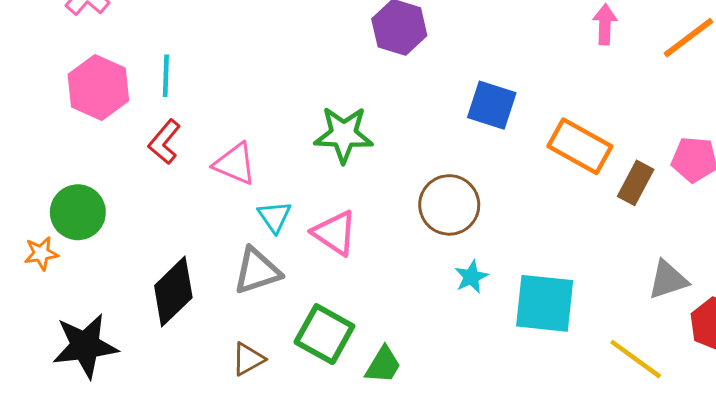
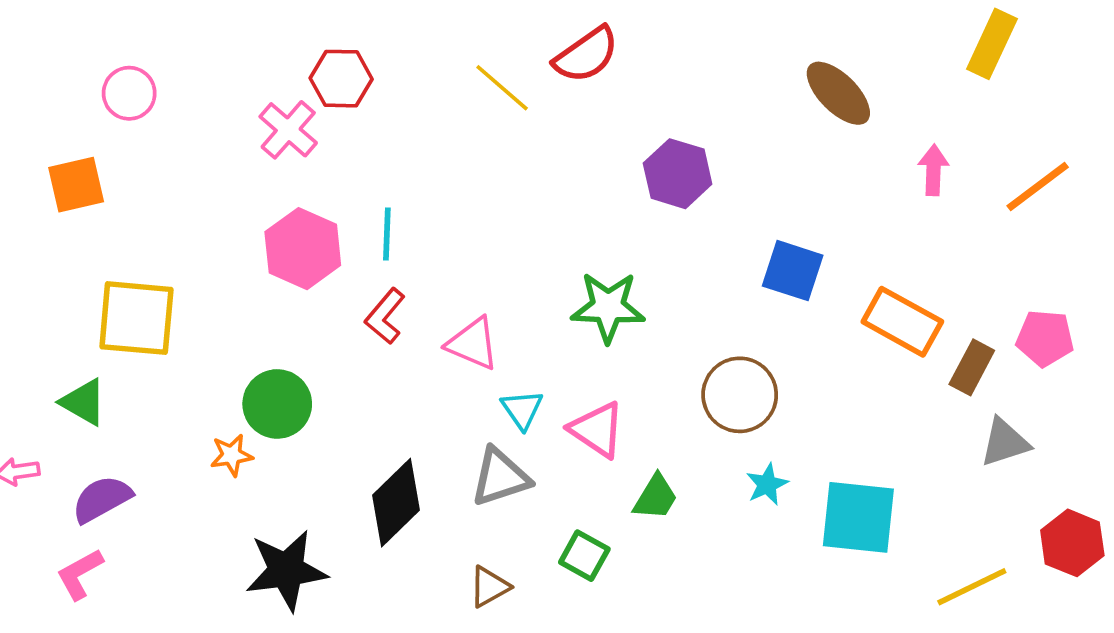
gray triangle: (668, 280) -> (1005, 442), moved
green square: (324, 334) -> (584, 556), size x0.7
yellow line: (636, 359) -> (972, 587), turned -62
green trapezoid: (383, 365) -> (656, 497), moved

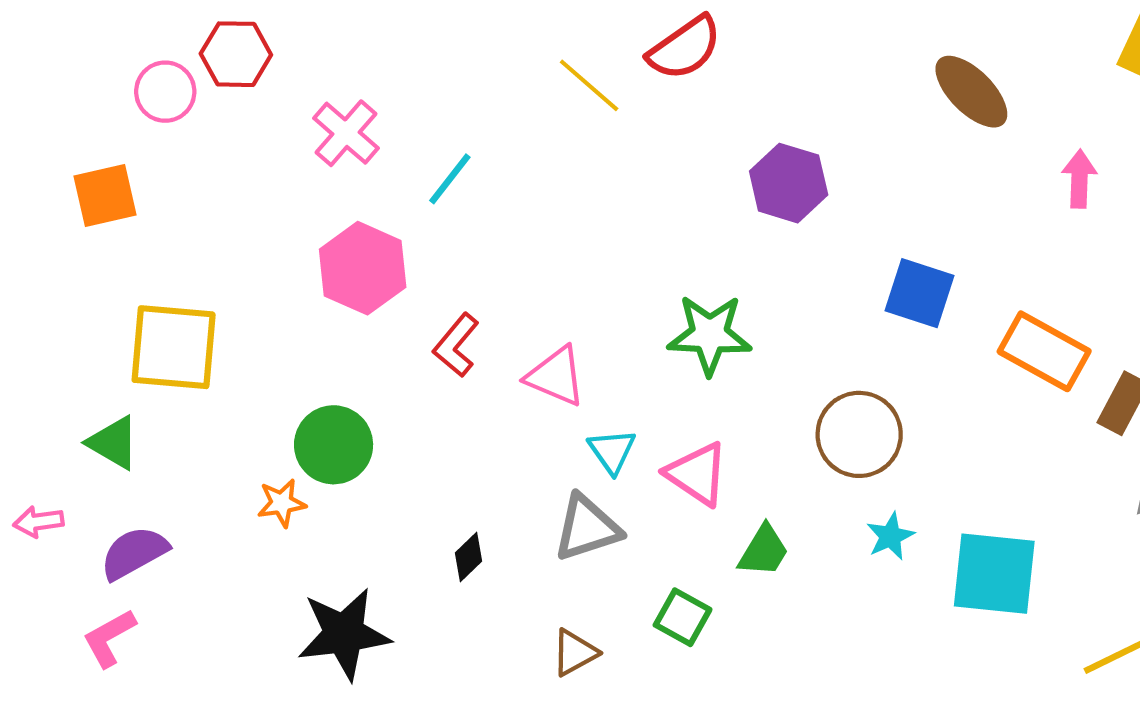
red hexagon: (341, 79) -> (236, 54), moved
cyan line: (387, 234) -> (450, 179), moved, turned 36
black diamond: (396, 503) -> (469, 557), size x0.5

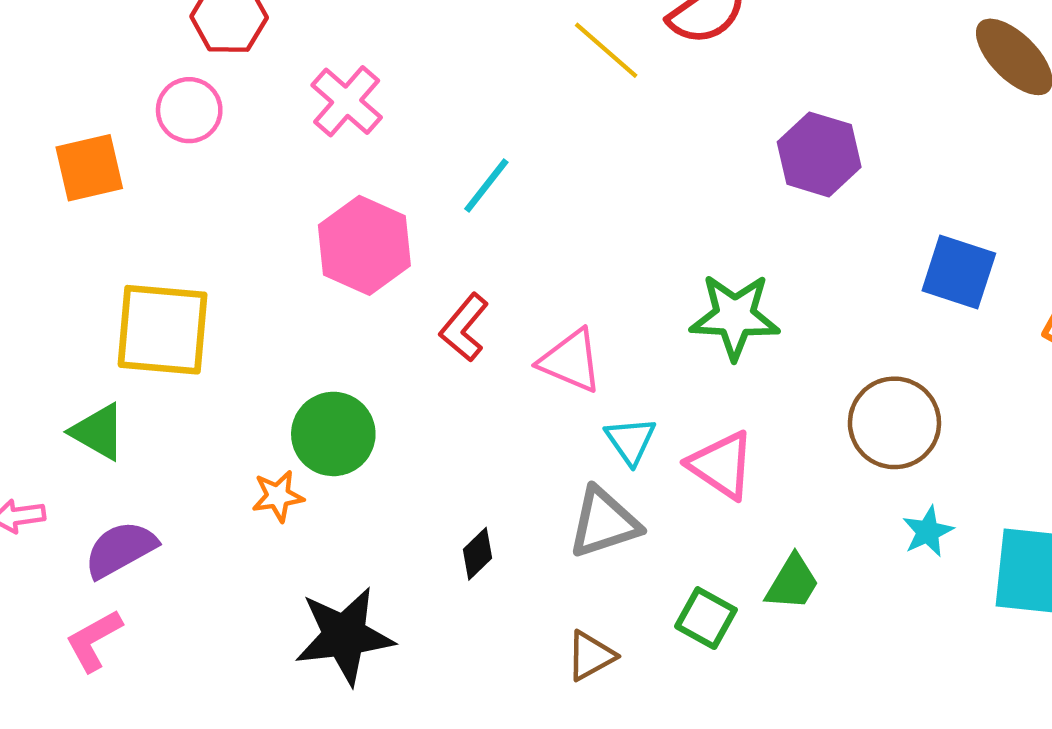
pink circle: (165, 92) -> (189, 110), moved
cyan line: (450, 179) -> (486, 186), moved
green trapezoid: (764, 551) -> (792, 583), moved

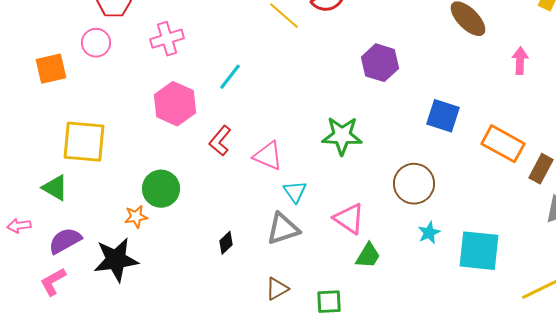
pink cross: (347, 101) -> (167, 39), turned 32
pink triangle: (721, 465) -> (349, 219), moved
green square: (706, 618) -> (329, 302), moved, turned -32
black star: (344, 636) -> (116, 260), moved

